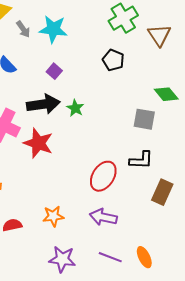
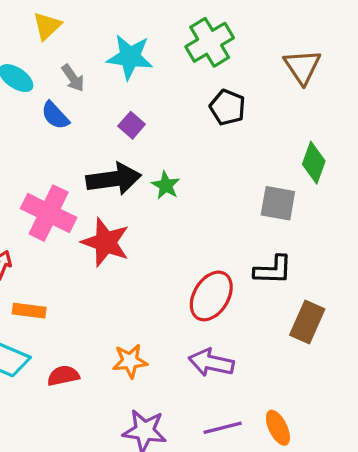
green cross: (123, 18) -> (210, 42), moved
gray arrow: (23, 29) -> (73, 78), moved
green diamond: (166, 94) -> (314, 163), turned 60
purple line: (110, 257) -> (223, 428), turned -35

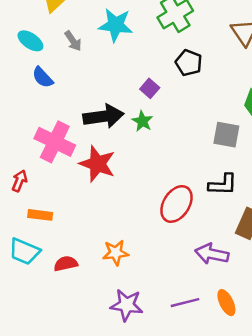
blue semicircle: (55, 115) -> (43, 77), moved
purple square: (132, 125) -> (150, 88), moved
purple arrow: (211, 363) -> (212, 254), moved

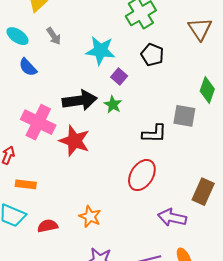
cyan star: (116, 25) -> (100, 51), moved
black L-shape: (223, 184) -> (154, 134), moved
orange star: (116, 253) -> (90, 217), turned 30

